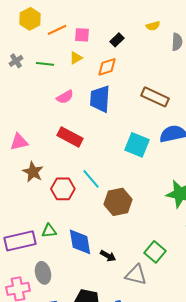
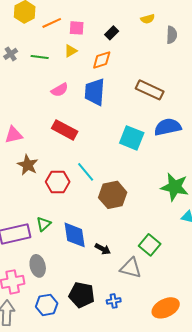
green triangle: (49, 231) -> (44, 224), turned -35

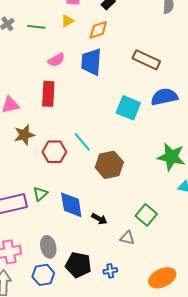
red rectangle: (65, 130) -> (48, 94), moved, turned 65
brown star: (28, 165) -> (24, 135), turned 30
gray ellipse: (38, 266) -> (48, 247), moved
gray triangle: (131, 268) -> (127, 238), size x0.7

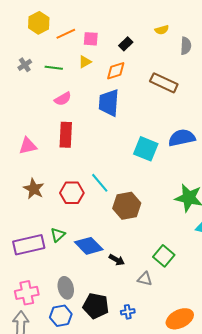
pink semicircle: (56, 60) -> (63, 99), moved
brown rectangle: (146, 60) -> (164, 83), moved
brown star: (24, 135) -> (34, 189), moved, turned -30
blue diamond: (71, 205) -> (89, 246), turned -36

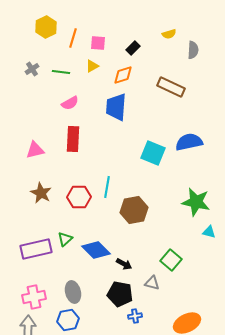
orange line: (66, 34) -> (73, 38), turned -48
cyan line: (100, 183) -> (107, 187), turned 50
black pentagon: (96, 306) -> (120, 294), moved

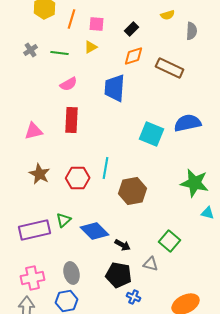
orange diamond: (123, 75) -> (134, 56), moved
blue cross: (135, 316) -> (134, 297), turned 32

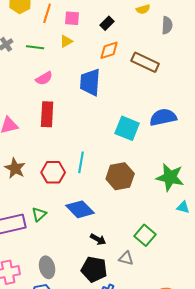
brown hexagon: (133, 191) -> (120, 176), moved
blue diamond: (95, 231) -> (80, 209), moved

